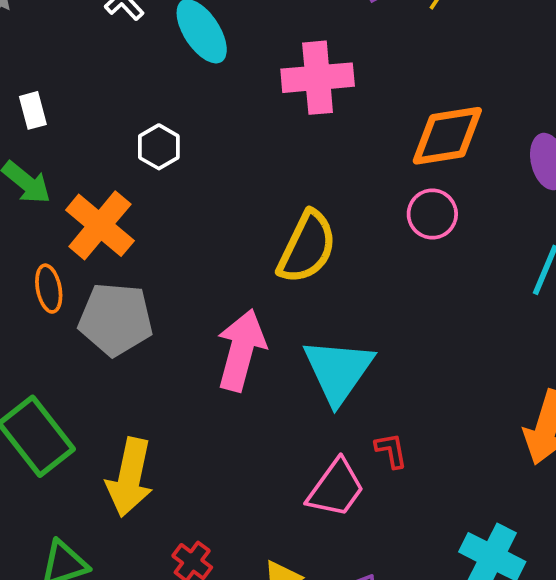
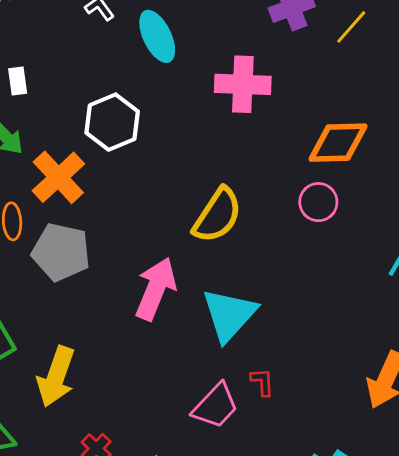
white hexagon: (159, 147) -> (112, 122), size x1.6

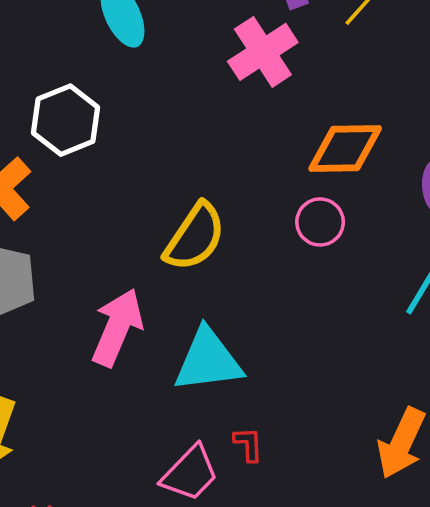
pink cross: (243, 84) -> (263, 52), moved, turned -36
cyan triangle: (229, 315) -> (208, 360), turned 40

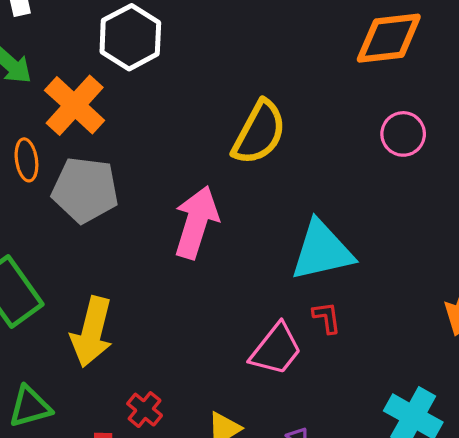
pink circle: (320, 222) -> (403, 134), moved
cyan triangle: (208, 360) -> (322, 251), moved

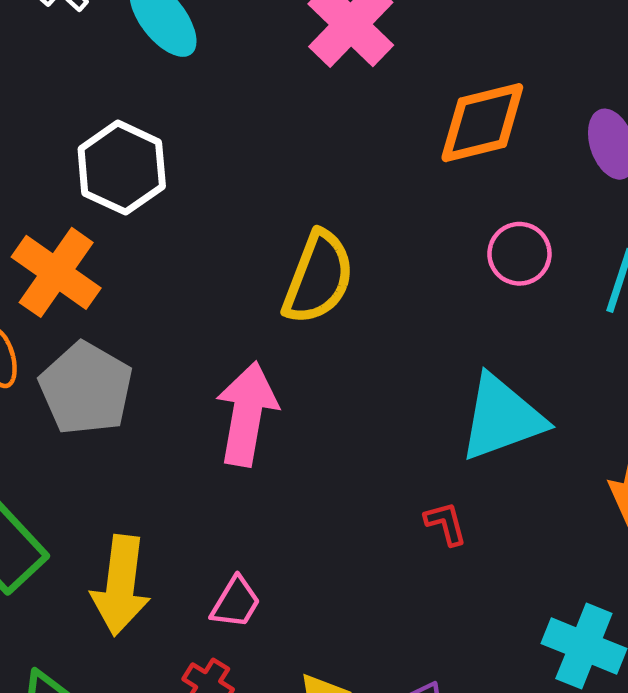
gray pentagon: (85, 190) -> (86, 389), turned 30
cyan triangle: (322, 251) -> (502, 418), moved
pink trapezoid: (276, 349) -> (236, 602), moved, size x0.7

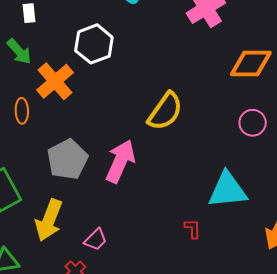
gray pentagon: (86, 389) -> (67, 159), moved

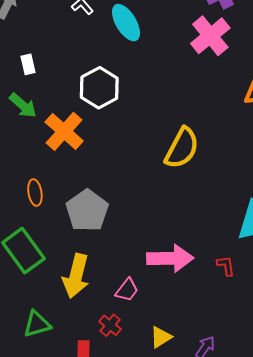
orange ellipse: (22, 111) -> (35, 193), moved
pink arrow: (120, 161) -> (170, 258), moved, turned 72

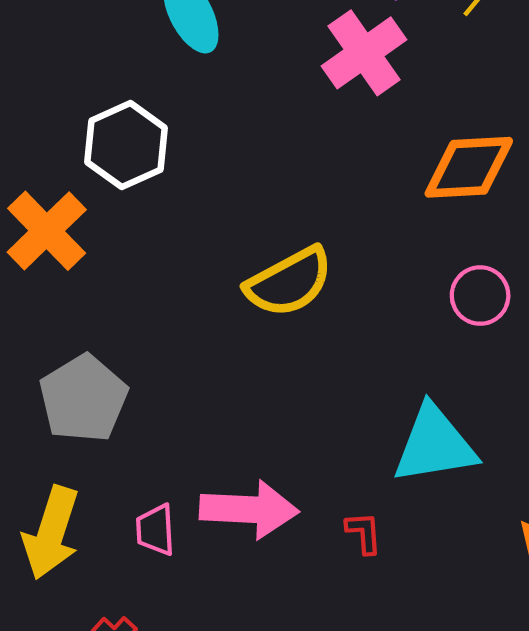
yellow semicircle: (182, 148) -> (289, 282), turned 30
pink trapezoid: (127, 290) -> (155, 530), moved, turned 135

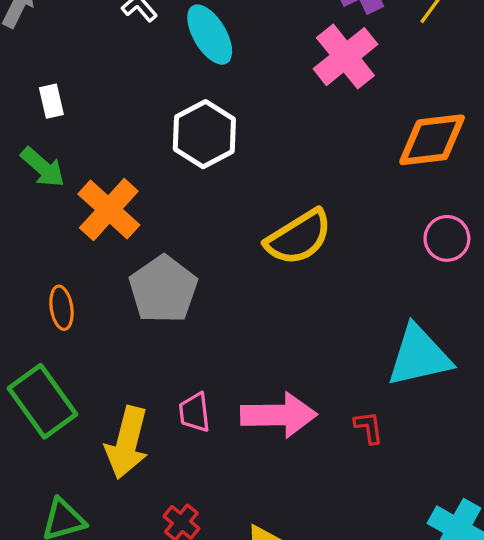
white hexagon: (126, 145) -> (204, 134), moved
gray pentagon: (83, 399) -> (163, 289), moved
pink trapezoid: (155, 530) -> (195, 412), moved

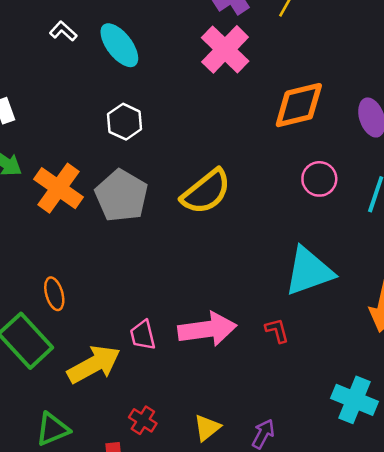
white hexagon: (204, 134) -> (125, 122), size x0.7
gray pentagon: (163, 289) -> (121, 196), moved
orange ellipse: (61, 308) -> (54, 294), moved
yellow arrow: (127, 443) -> (94, 364), turned -126

